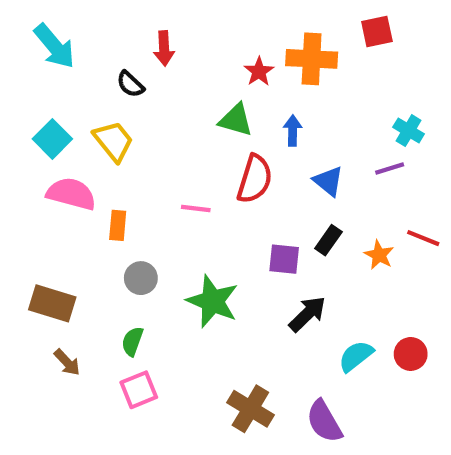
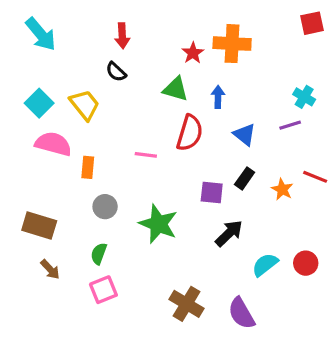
red square: (377, 31) -> (312, 23), moved
black semicircle: (130, 84) -> (116, 72), moved

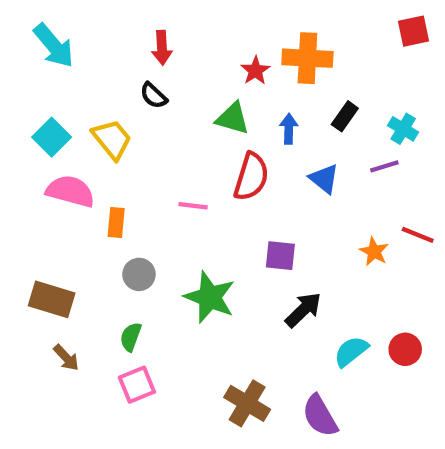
black rectangle: (245, 178) -> (345, 116), moved

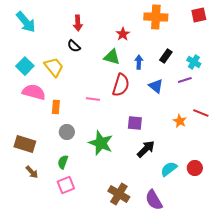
orange cross: (307, 58) -> (156, 17), moved

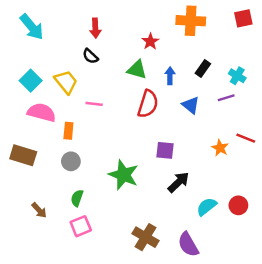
pink line: (93, 99) -> (94, 104), moved
gray circle: (67, 132) -> (71, 161), moved
brown rectangle: (25, 144) -> (23, 155), moved

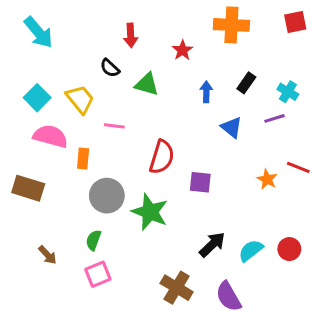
red arrow: (95, 28) -> (131, 35), moved
green triangle: (137, 70) -> (147, 84), moved
red semicircle: (148, 104) -> (162, 157), moved
gray circle: (71, 161) -> (107, 196), moved, size x1.5
black arrow: (178, 182) -> (212, 245), moved

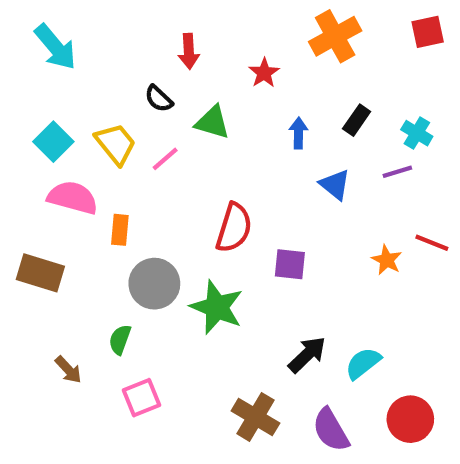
orange cross: (231, 25) -> (335, 36), turned -32
pink line: (114, 126) -> (165, 159), moved, turned -48
green semicircle: (93, 240) -> (120, 340), moved
red circle: (289, 249) -> (410, 419), moved, size x1.4

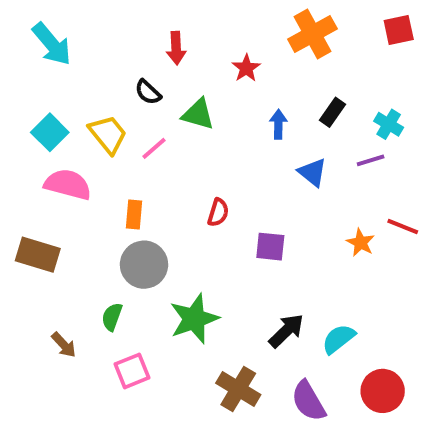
red semicircle: (234, 228) -> (218, 212), size x0.6
orange rectangle: (120, 230) -> (134, 214), moved
green star: (217, 307) -> (194, 319), moved, turned 30

